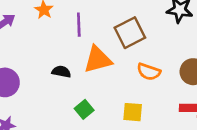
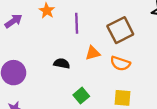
orange triangle: (98, 60) -> (93, 53), size x0.6
orange semicircle: (149, 72) -> (120, 63), moved

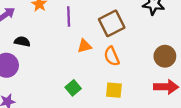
black semicircle: (62, 63) -> (22, 41), moved
orange semicircle: (120, 63) -> (112, 56), turned 48

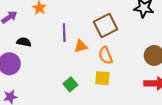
purple line: (69, 17) -> (64, 33), moved
yellow square: (114, 90) -> (102, 78), moved

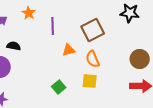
purple line: (64, 33) -> (53, 26), moved

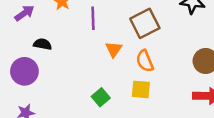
orange triangle: (69, 50) -> (114, 49), turned -40

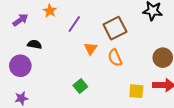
purple line: (93, 18) -> (74, 24), turned 36
yellow square: (141, 89) -> (136, 91), moved

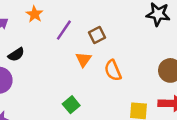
brown square: (115, 28) -> (97, 35), moved, size x0.6
black semicircle: (35, 44) -> (16, 55), turned 136

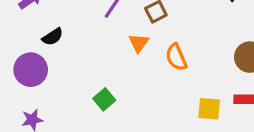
green square: (71, 105) -> (104, 99), moved

